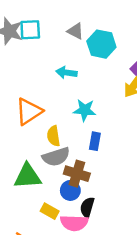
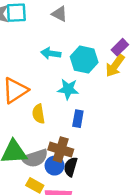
cyan hexagon: (101, 44) -> (84, 60), moved
gray semicircle: (56, 157) -> (35, 158), moved
black semicircle: (87, 207) -> (71, 167), moved

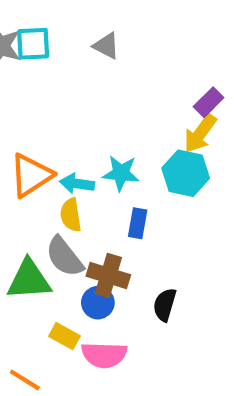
cyan arrow: (51, 53) -> (77, 184), moved
cyan hexagon: (84, 60) -> (186, 173), moved
gray semicircle: (35, 158) -> (64, 257), moved, turned 70
black semicircle: (71, 167) -> (165, 305), moved

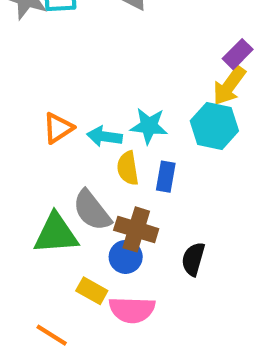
orange triangle: (31, 175) -> (58, 128), size x0.7
yellow semicircle: (71, 215) -> (128, 168), moved

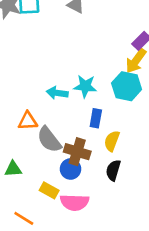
orange triangle: (58, 128) -> (28, 121), moved, turned 30
yellow semicircle: (128, 168) -> (112, 141), moved, turned 30
green triangle: (56, 234) -> (13, 169), moved, size x0.6

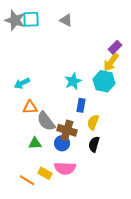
cyan star: (85, 86) -> (73, 81), turned -30
cyan arrow: (57, 93) -> (22, 83), moved, turned -35
green triangle: (13, 169) -> (35, 143), moved
yellow rectangle: (49, 190) -> (45, 173), moved

